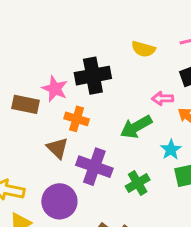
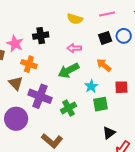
black cross: (93, 76) -> (41, 36), size x0.7
pink arrow: (163, 99) -> (74, 48), moved

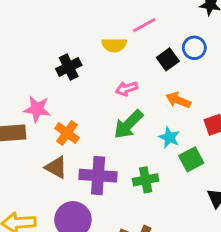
pink line: (107, 14) -> (144, 25), moved
black cross: (41, 36) -> (69, 67), moved
orange cross: (29, 64) -> (67, 133), turned 35
green cross: (68, 108) -> (146, 180), turned 35

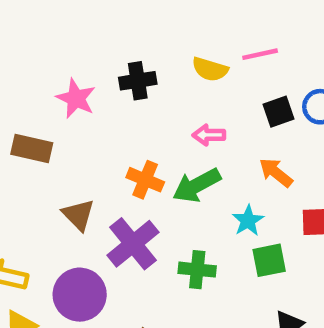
pink star: (37, 109) -> (76, 98), moved
orange cross: (67, 133) -> (145, 180), moved, turned -30
purple cross: (98, 176) -> (133, 244), turned 30

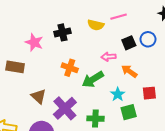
pink arrow: (209, 135) -> (109, 57), moved
orange cross: (145, 180) -> (70, 68), moved

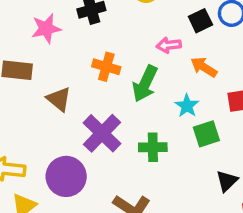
pink star: (34, 42) -> (46, 29), turned -30
green arrow: (93, 79) -> (145, 84), turned -30
brown triangle: (39, 96) -> (59, 99), moved

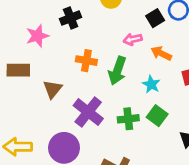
brown triangle: (59, 99) -> (52, 89), turned 36
green square: (206, 134) -> (157, 116), moved, turned -30

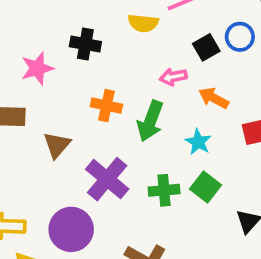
black cross: (71, 18) -> (85, 44), turned 30

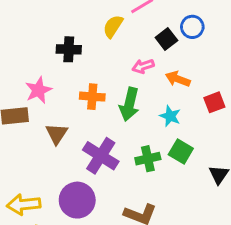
yellow semicircle: (143, 23) -> (113, 26), turned 125
pink star: (37, 68) -> (38, 90), moved

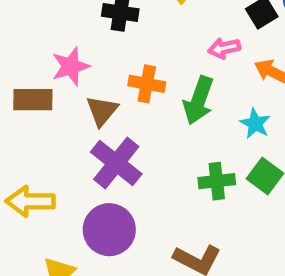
brown triangle: (57, 134) -> (102, 111), moved
purple cross: (101, 156) -> (116, 163), moved
yellow arrow: (24, 204) -> (30, 201), moved

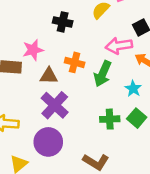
pink arrow: (224, 48) -> (119, 46), size x1.5
brown triangle: (102, 111) -> (49, 76), turned 48

